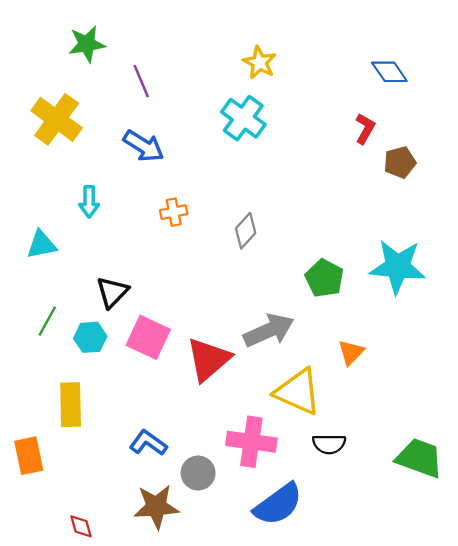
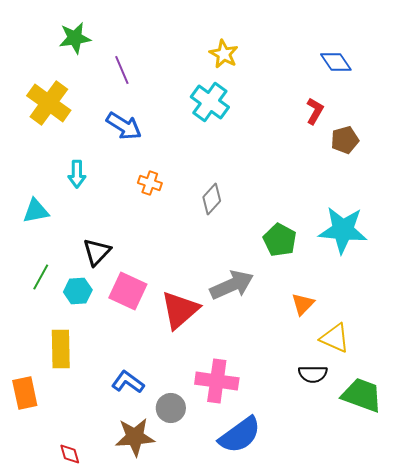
orange cross: (174, 212) -> (150, 183), turned 30
yellow triangle: (298, 392) -> (335, 338), moved, size x0.7
black semicircle: (329, 444) -> (313, 374), moved

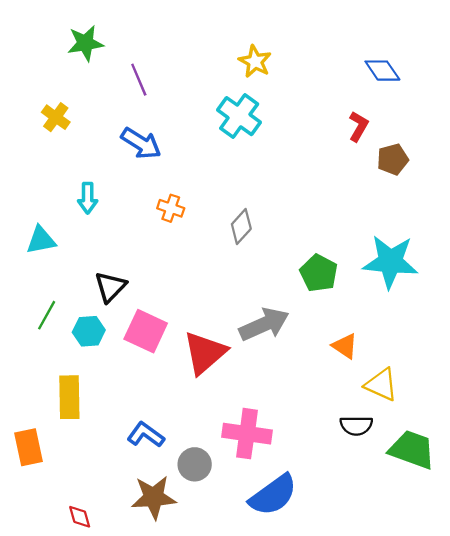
yellow cross: (49, 103) -> (56, 117), size x0.6
orange triangle: (303, 304) -> (345, 346), turned -40

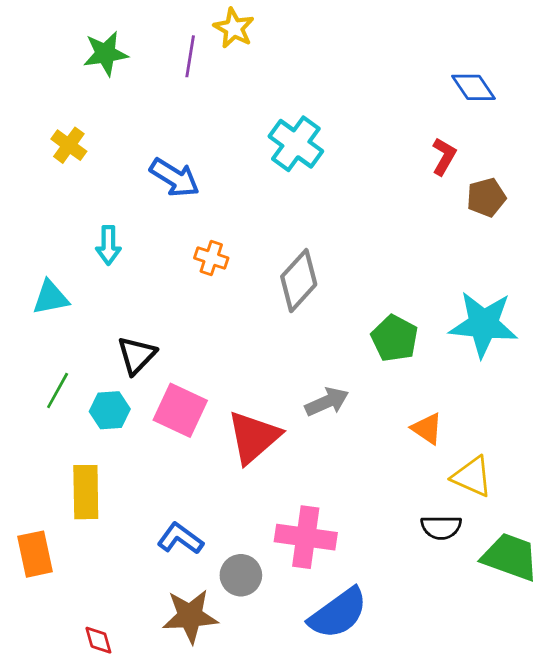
yellow star: (255, 61) -> (234, 28), moved
purple line: (139, 80) -> (190, 56), moved, turned 32
gray diamond: (241, 226) -> (299, 281), size x1.4
gray arrow: (264, 324) -> (327, 402), size x0.7

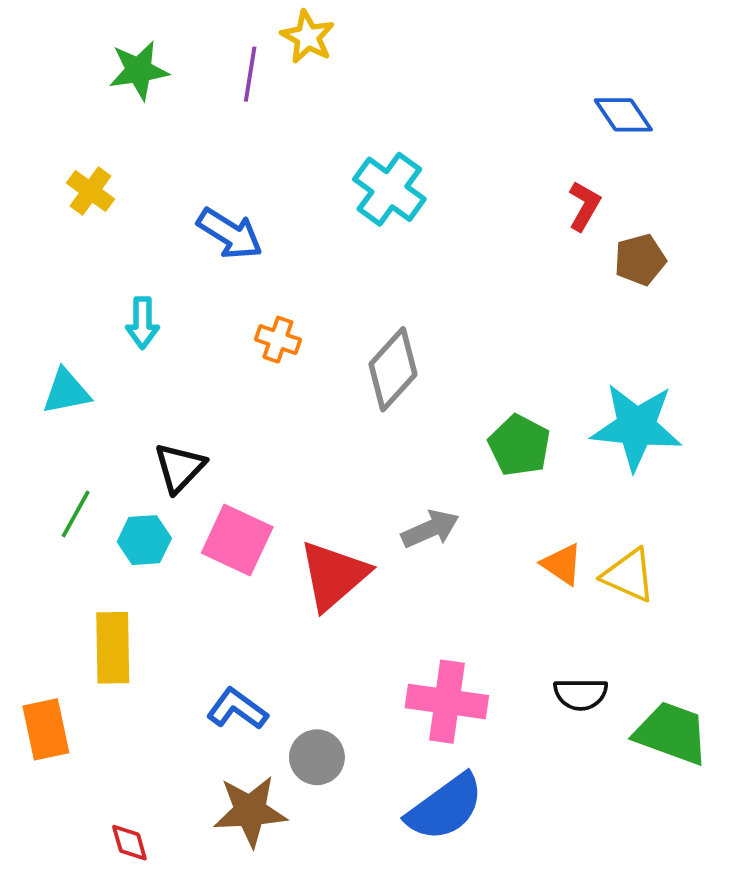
yellow triangle: (472, 477) -> (629, 575), moved
pink cross: (306, 537) -> (447, 702), moved

